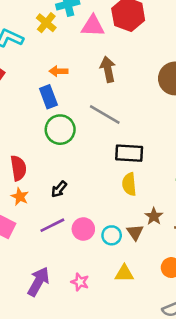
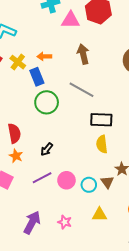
yellow cross: (46, 23) -> (18, 62), moved

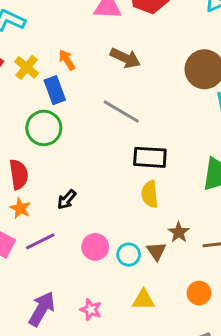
brown arrow: (83, 54) -> (125, 58), turned 126
orange arrow: (44, 56) -> (67, 60), turned 56
green circle: (47, 102) -> (44, 128), moved
purple line: (42, 178) -> (40, 241), moved

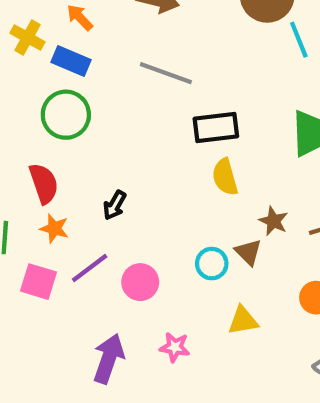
blue rectangle: (55, 90) -> (71, 61), turned -36
pink circle: (95, 247) -> (140, 282), moved

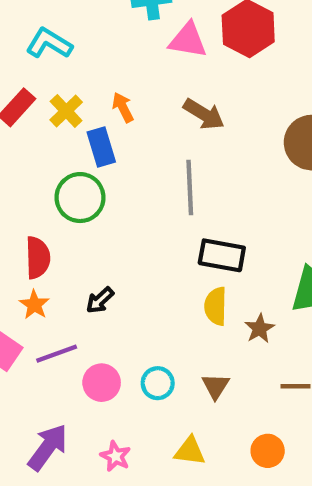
blue rectangle: (71, 61) -> (101, 147), turned 33
gray line: (166, 73) -> (190, 187), turned 50
brown star: (273, 221) -> (260, 329), moved
cyan circle: (212, 264) -> (158, 383), moved

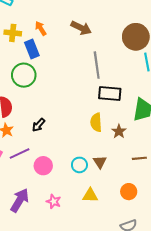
yellow cross: (66, 111) -> (13, 33), turned -35
gray line: (190, 187) -> (97, 65), moved
black rectangle: (222, 255) -> (110, 94), moved
cyan circle: (158, 383) -> (79, 165), moved

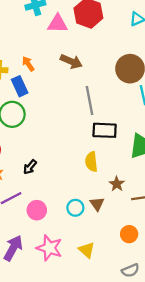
brown star: (119, 131) -> (117, 184), moved
yellow triangle: (90, 195) -> (87, 250), moved, turned 42
pink star: (54, 201) -> (49, 248), size x1.6

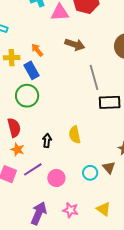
yellow semicircle: (91, 162) -> (75, 135), moved
black arrow: (30, 167) -> (47, 141), turned 152
pink star: (49, 248) -> (71, 210), size x0.7

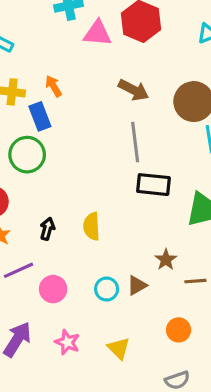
brown arrow: (75, 45) -> (133, 90), moved
brown triangle: (109, 168) -> (137, 285), turned 32

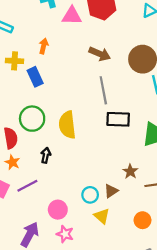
orange arrow: (54, 86) -> (44, 46), moved, turned 48
green circle: (27, 155) -> (32, 119), moved
yellow semicircle: (92, 226) -> (67, 125), moved, size x1.4
pink circle: (53, 289) -> (58, 210), moved
yellow triangle: (119, 348) -> (102, 216), moved

